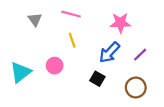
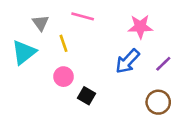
yellow line: (72, 40) -> (64, 43), moved
cyan triangle: (21, 72) -> (24, 52), moved
black square: (97, 79) -> (87, 96), moved

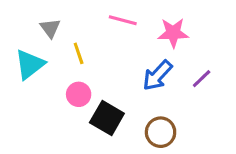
pink line: (83, 16) -> (123, 20), moved
black square: (87, 96) -> (107, 118), size x1.5
brown circle: (158, 102) -> (161, 132), moved

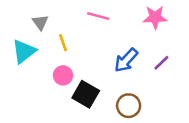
pink star: (173, 33) -> (155, 17), moved

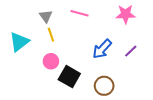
gray triangle: (40, 22) -> (46, 16), moved

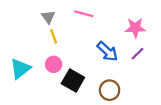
pink star: (126, 14) -> (135, 28), moved
cyan triangle: (19, 42) -> (20, 69), moved
blue arrow: (102, 49) -> (107, 51), turned -90

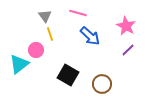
pink star: (135, 28) -> (126, 26), turned 30
blue arrow: (107, 51) -> (90, 36), moved
pink circle: (54, 64) -> (36, 50), moved

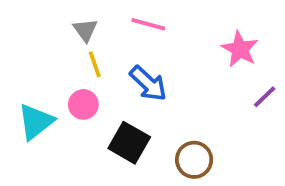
blue arrow: (90, 36) -> (148, 83), moved
pink circle: (36, 50) -> (83, 104), moved
purple line: (128, 50) -> (265, 97), moved

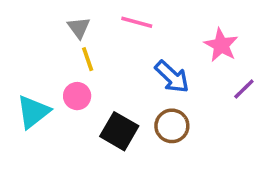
blue arrow: (148, 83) -> (172, 77), moved
brown circle: (194, 160) -> (172, 126), moved

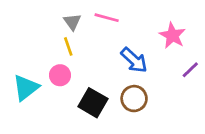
gray triangle: (79, 28) -> (72, 22), moved

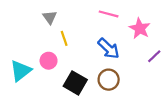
pink line: (107, 18) -> (109, 14), moved
gray triangle: (72, 22) -> (50, 17), moved
yellow line: (68, 46) -> (64, 38), moved

